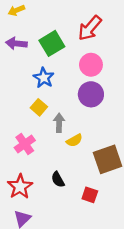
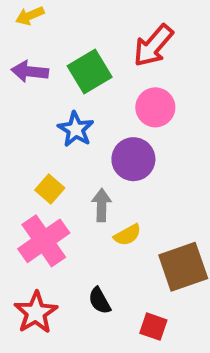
purple circle: (91, 94) -> (133, 159), moved
yellow square: (39, 107) -> (50, 189), moved
pink cross: (25, 144) -> (44, 241), size x1.4

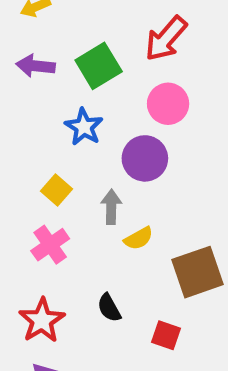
pink cross: (44, 241) -> (50, 245), size x0.7

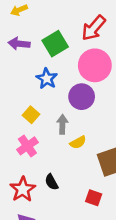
pink circle: (168, 104) -> (95, 65), size x1.4
black semicircle: (109, 308) -> (52, 182), moved

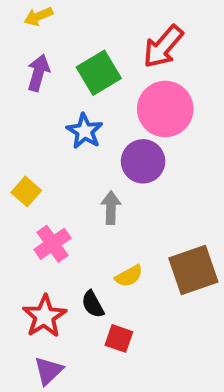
purple arrow: (19, 44) -> (38, 73), turned 100
yellow square: (31, 115) -> (26, 192), moved
yellow semicircle: (78, 142) -> (129, 276), moved
red square: (94, 198) -> (119, 338), moved

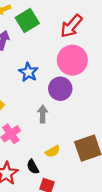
green square: (99, 73) -> (27, 21), moved

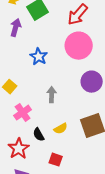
purple circle: (60, 89) -> (92, 82), moved
black semicircle: (33, 167) -> (39, 135), moved

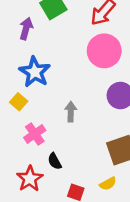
blue star: (39, 57) -> (35, 72), moved, size x1.4
yellow semicircle: (61, 129) -> (108, 184), moved

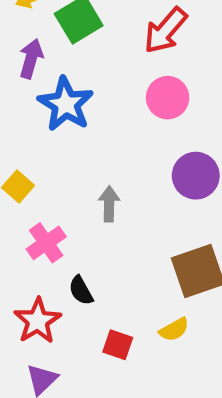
pink circle: (104, 51) -> (168, 98), size x0.7
blue star: (35, 72) -> (66, 104), moved

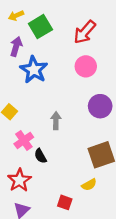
black semicircle: (81, 290) -> (40, 156), moved
red square: (118, 345) -> (65, 202), moved

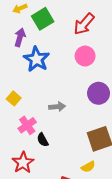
gray arrow: (56, 121) -> (57, 107), turned 84

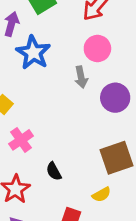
gray arrow: (57, 107) -> (81, 77), moved, turned 84
black semicircle: (43, 140) -> (54, 171), moved

